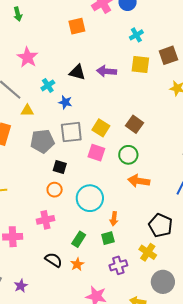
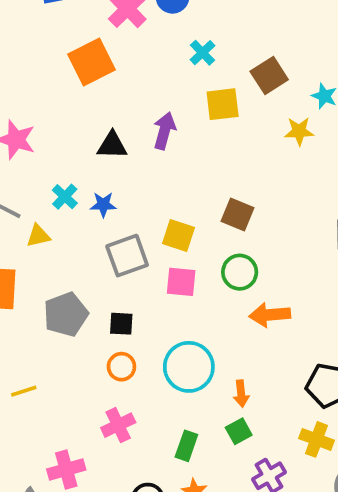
orange square: (77, 26) -> (92, 62), size x1.4
purple arrow: (107, 71) -> (164, 131), turned 114
cyan cross: (48, 85) -> (65, 197), moved
gray pentagon: (42, 141) -> (66, 314), moved

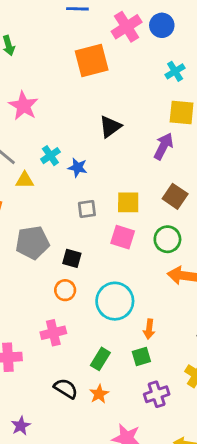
purple arrow: (164, 131) -> (164, 146), moved
black triangle: (112, 145) -> (110, 127), moved, turned -50
yellow square: (179, 235) -> (128, 202), turned -30
gray square: (127, 256) -> (87, 209), size x0.6

